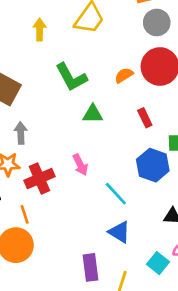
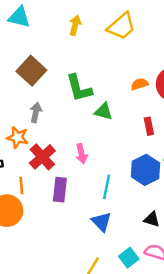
green L-shape: (71, 77) -> (79, 88), moved
red cross: (39, 179) -> (42, 157), turned -32
cyan line: (116, 194) -> (107, 187), turned 40
purple rectangle: (91, 267) -> (60, 190), moved

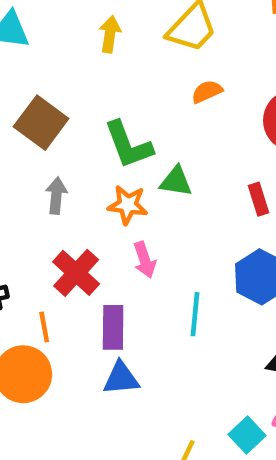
orange semicircle: (140, 84) -> (207, 92), moved
orange star: (18, 137) -> (128, 205), moved
blue triangle: (101, 222) -> (121, 378), moved, turned -45

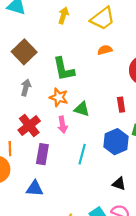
green triangle: (176, 181) -> (82, 109), moved
blue triangle: (121, 378) -> (35, 188), moved

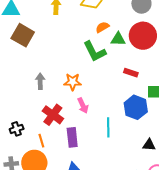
brown square: (24, 52) -> (23, 35), moved
green L-shape: (64, 69) -> (95, 51), moved
red rectangle: (121, 105) -> (131, 73), turned -48
green triangle: (82, 109) -> (118, 39), moved

